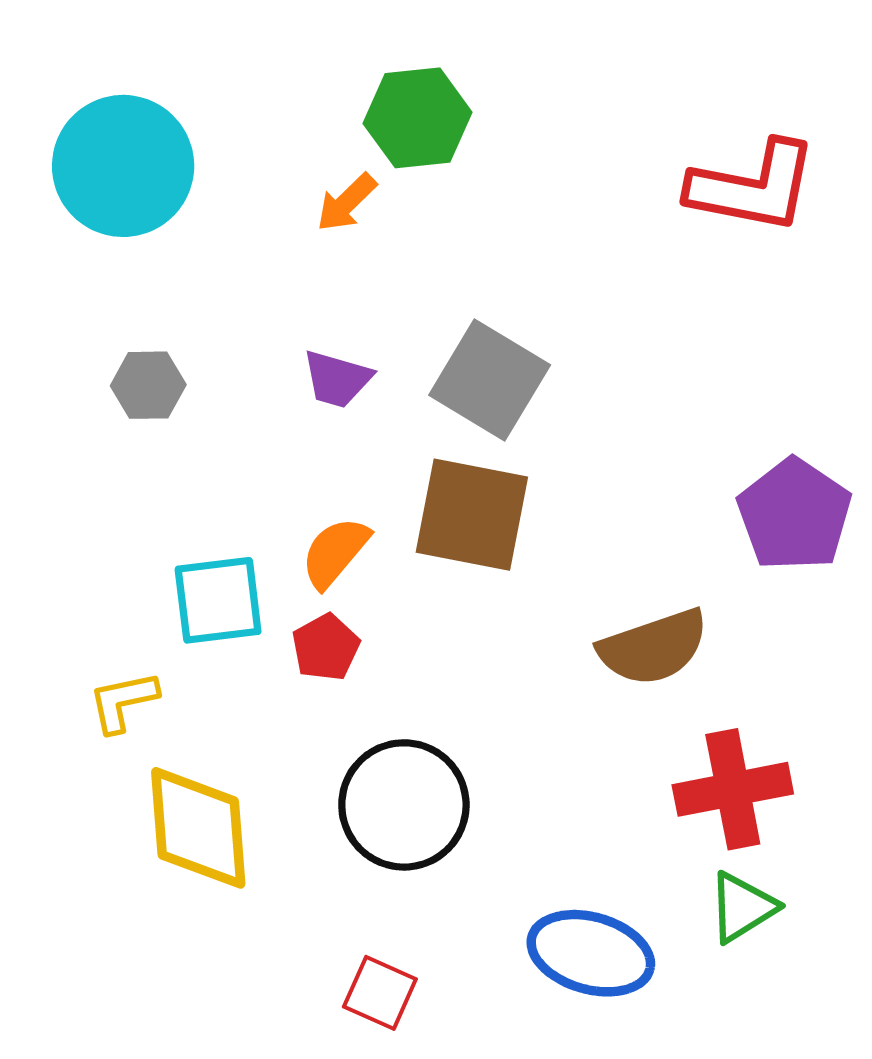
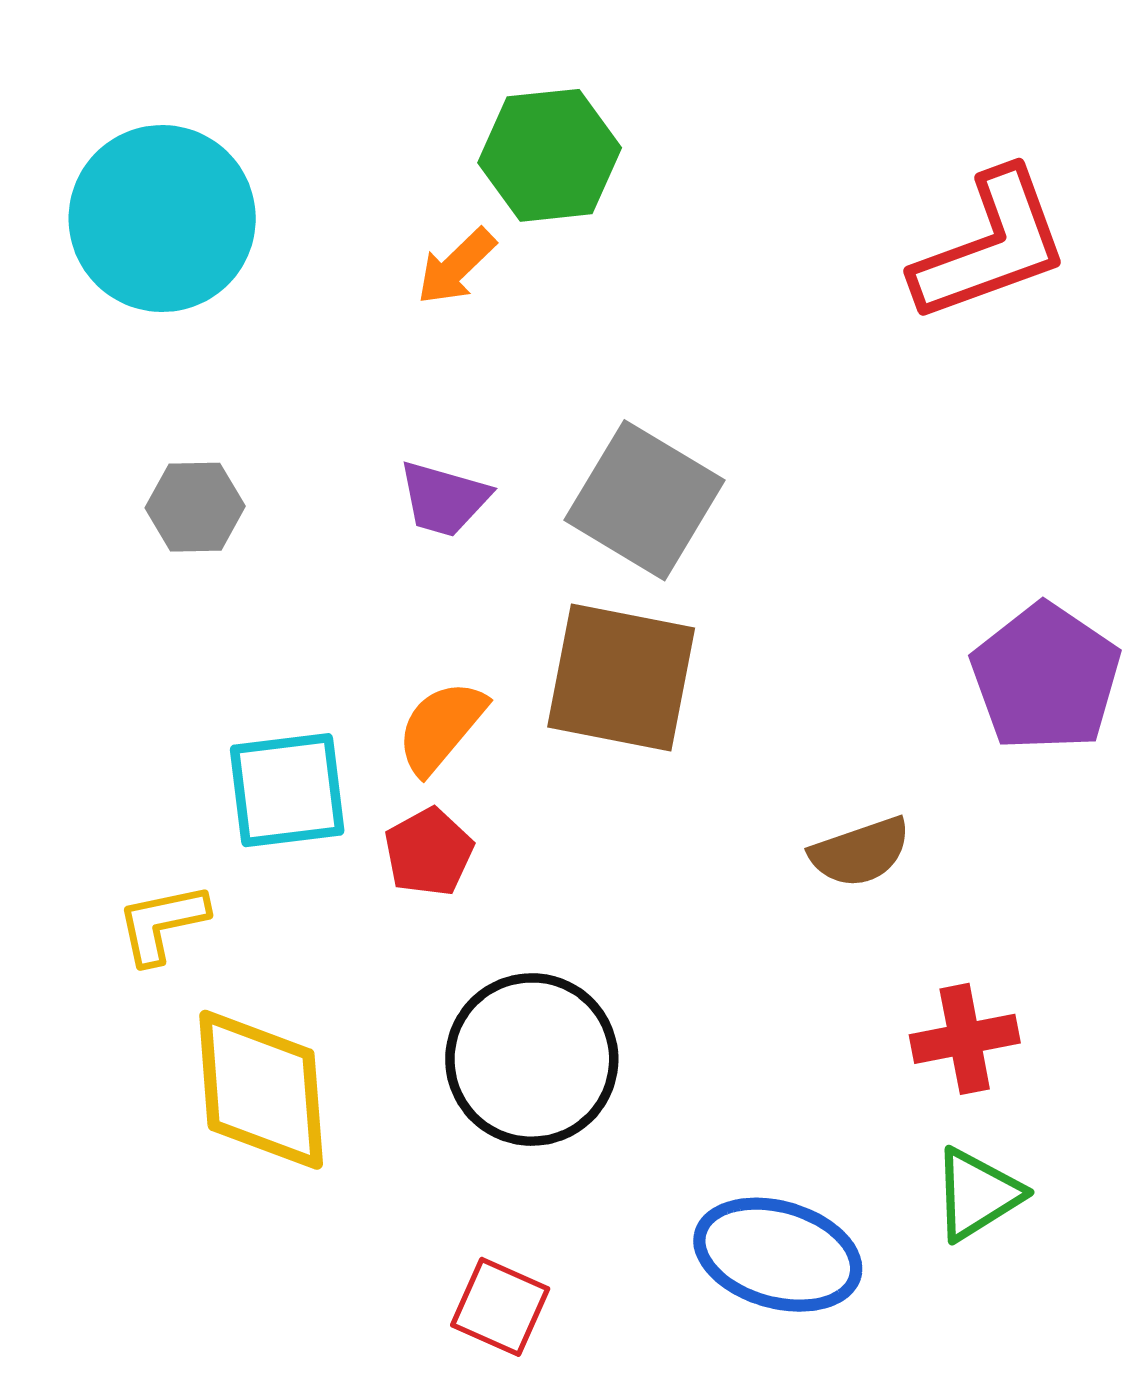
red L-shape: (753, 187) -> (991, 246), turned -31
brown semicircle: (653, 647) -> (860, 852), size x0.7
red cross: (733, 789) -> (965, 1039), size x0.7

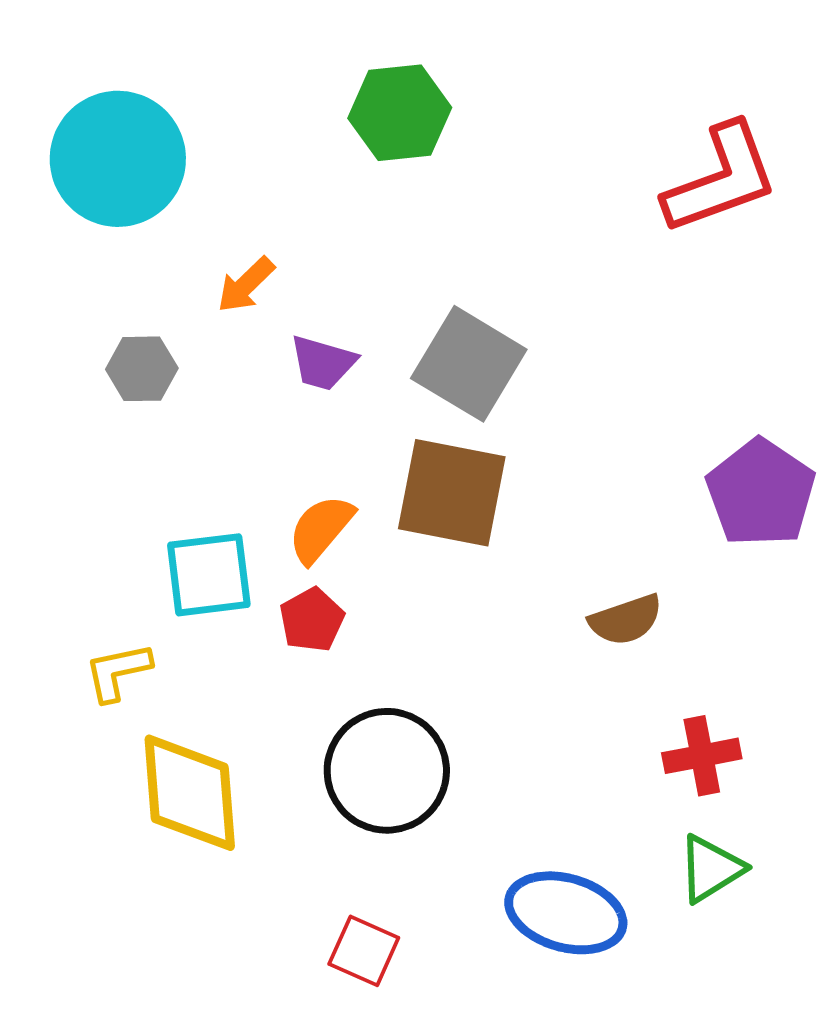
orange arrow: (456, 267) -> (246, 285), moved

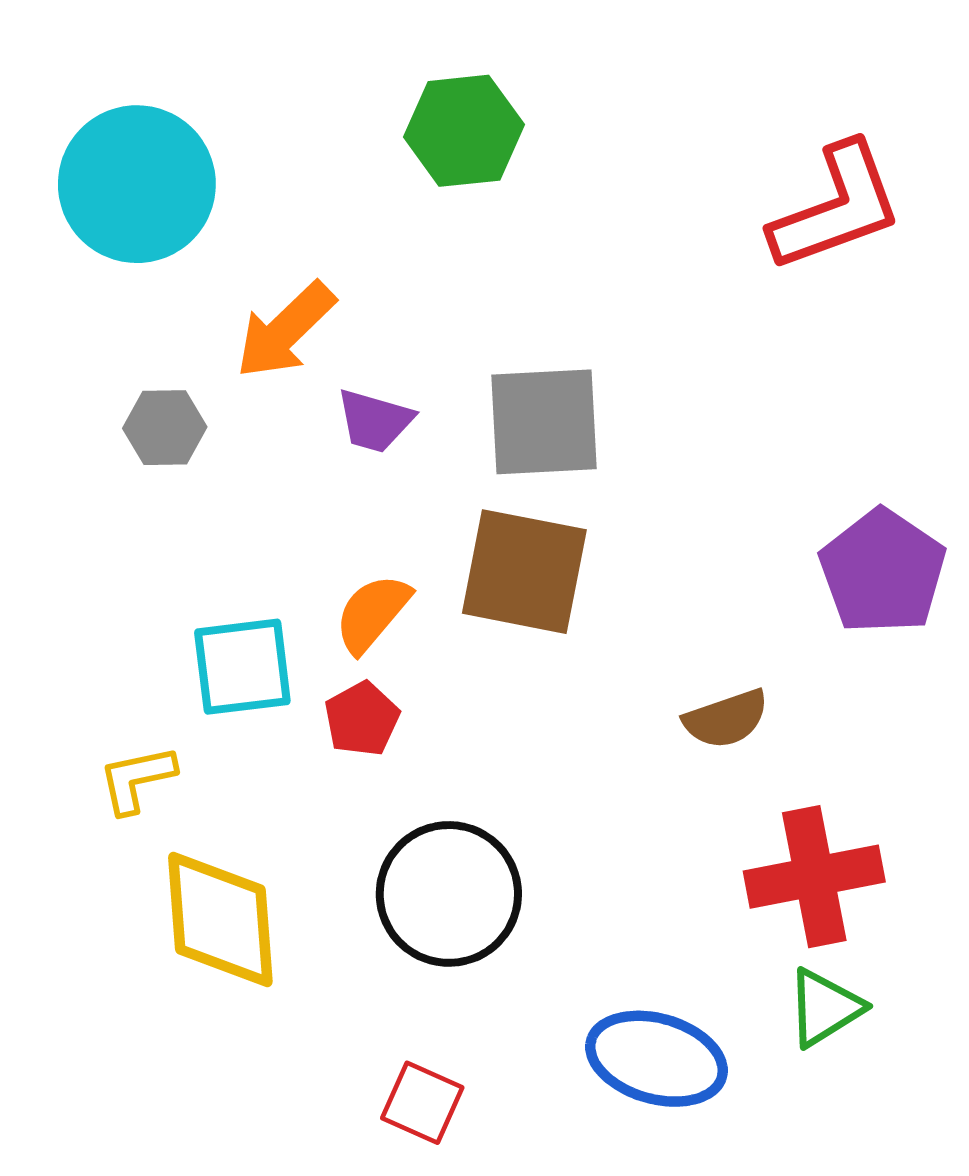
orange arrow: (246, 285) -> (285, 330), size x1.5
gray square: (469, 364) -> (544, 422), turned -34
red cross: (702, 756) -> (814, 877), size x1.5

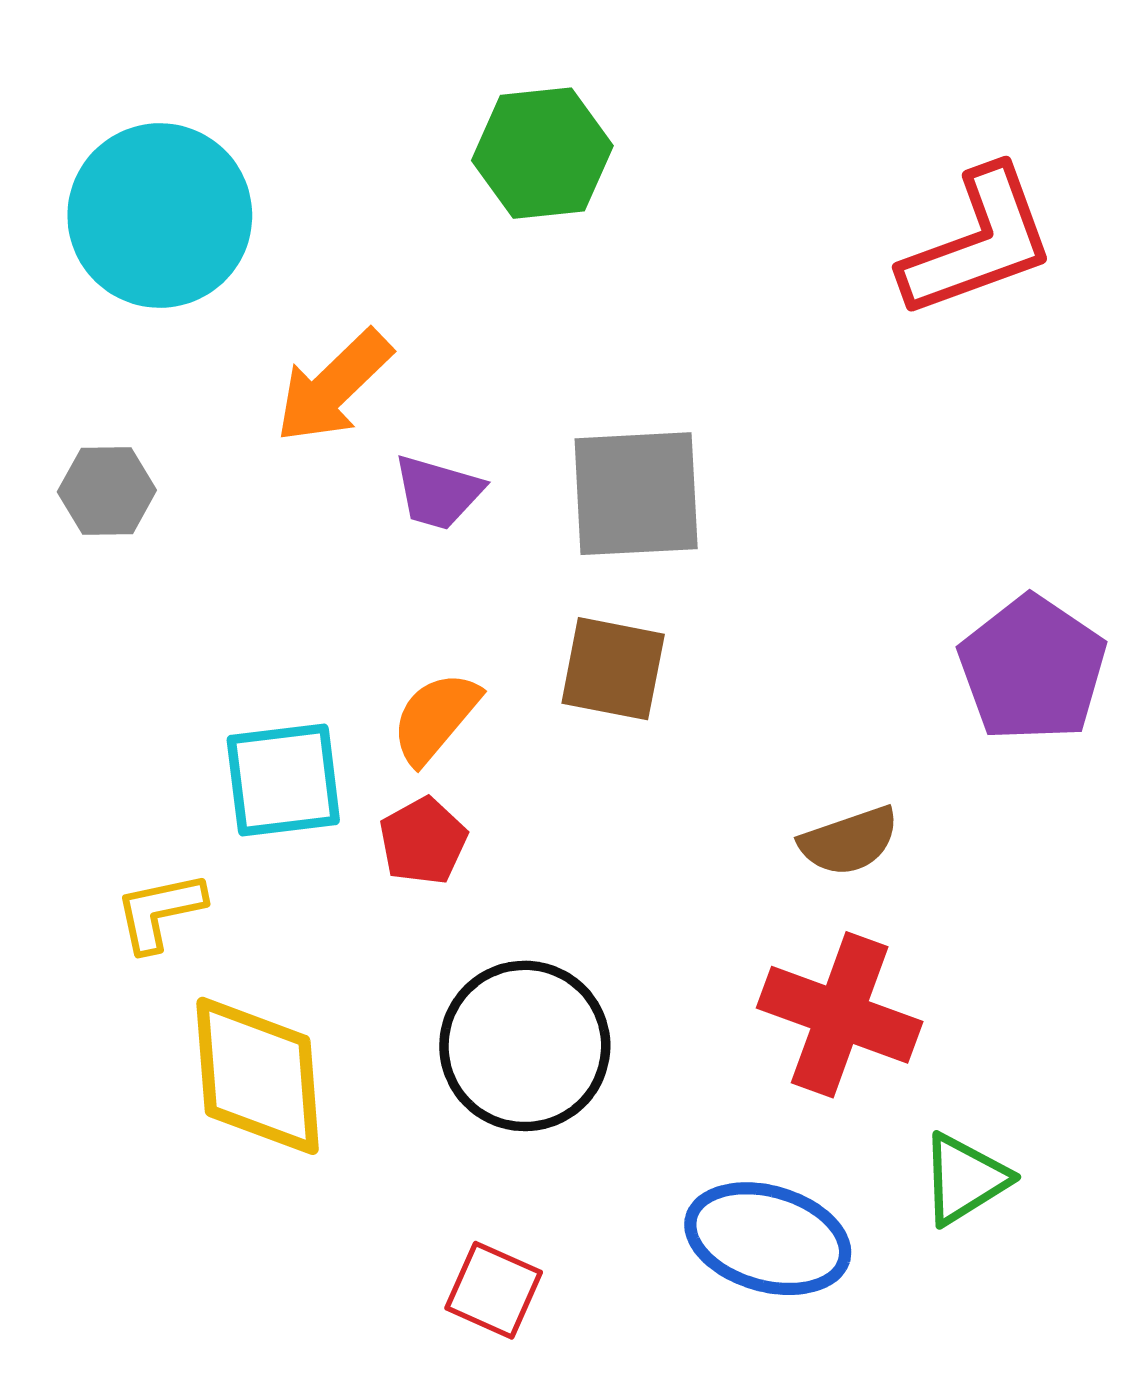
gray hexagon: (165, 428) -> (107, 491), moved
brown square: (524, 572) -> (613, 669), size x0.7
red cross: (814, 877) -> (840, 1015), moved, turned 31

